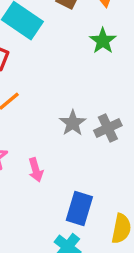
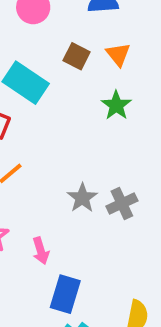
blue rectangle: (79, 208) -> (65, 294), moved

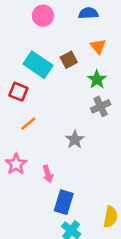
brown square: (77, 56) -> (69, 60), moved, turned 35
gray cross: (122, 204) -> (101, 106), moved

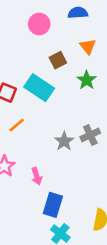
pink circle: (43, 16) -> (39, 24), moved
cyan rectangle: (38, 65) -> (39, 88), moved
gray cross: (101, 106) -> (90, 135), moved

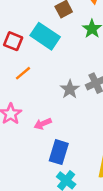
pink arrow: (37, 176) -> (43, 124), turned 84

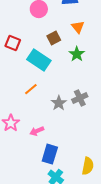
red square: (13, 41) -> (13, 43), moved
orange line: (23, 73) -> (31, 89), moved

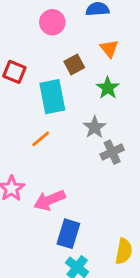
cyan rectangle: (39, 60) -> (52, 97), turned 45
gray star: (59, 103) -> (95, 127), moved
pink arrow: (37, 131) -> (49, 200), size x1.5

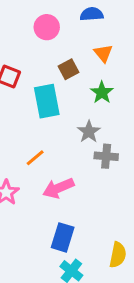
orange line: (41, 139) -> (35, 158), moved
gray cross: (112, 152) -> (106, 156), turned 30
pink arrow: (49, 200) -> (58, 188), moved

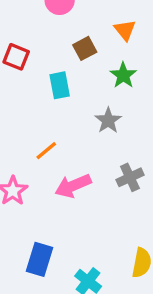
cyan rectangle: (47, 101) -> (60, 85), size x0.7
gray cross: (106, 156) -> (130, 177), moved, turned -30
blue rectangle: (63, 237) -> (40, 259), moved

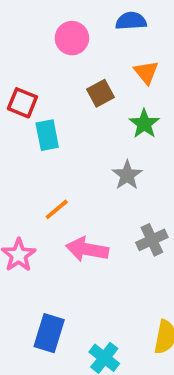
cyan rectangle: (60, 85) -> (47, 135), moved
pink arrow: (73, 186) -> (87, 249), turned 33

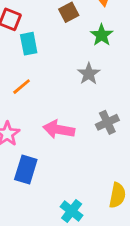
orange line: (57, 209) -> (22, 87), moved
blue rectangle: (49, 333) -> (26, 170), moved

